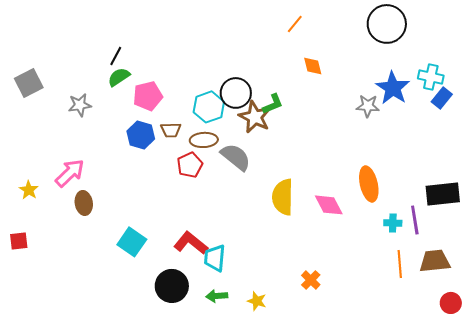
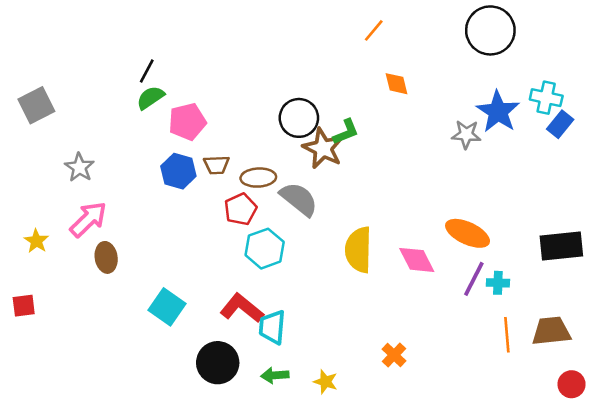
gray star: (80, 105) -> (79, 167), moved, turned -30
cyan hexagon: (209, 107) -> (265, 249), moved
orange ellipse: (369, 184) -> (468, 233), turned -52
purple line: (415, 220) -> (474, 279), moved, turned 36

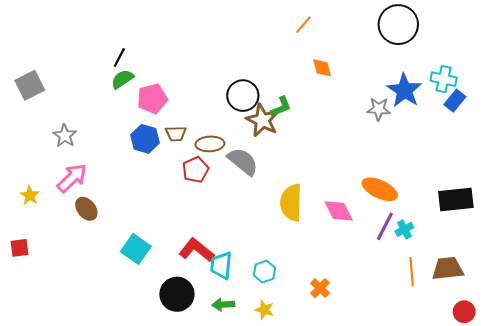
cyan hexagon: (265, 249) -> (264, 272), moved, size x0.7
brown ellipse: (106, 257) -> (86, 209), turned -30
cyan cross: (498, 283) -> (404, 229), turned -30

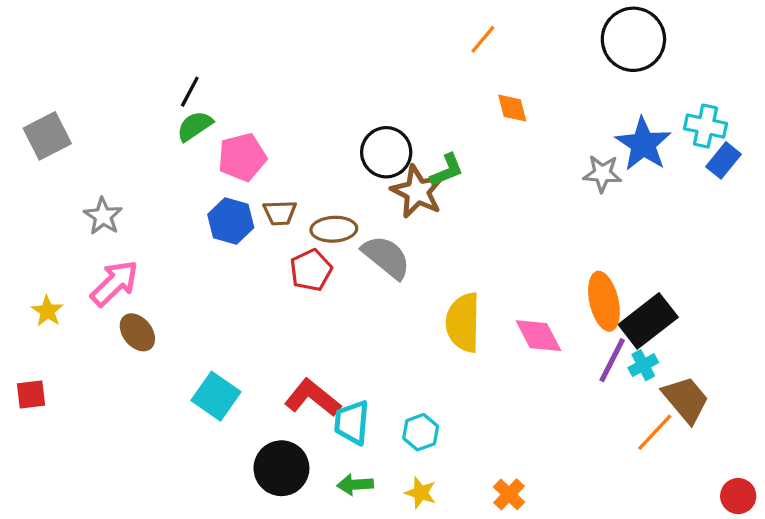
orange ellipse: (380, 189) -> (604, 301), turned 52
black rectangle: (456, 200) -> (648, 321), moved, turned -32
brown trapezoid: (448, 268) -> (686, 399), moved, turned 56
orange line: (412, 272) -> (655, 432), turned 48
orange cross: (320, 288) -> (509, 494), moved

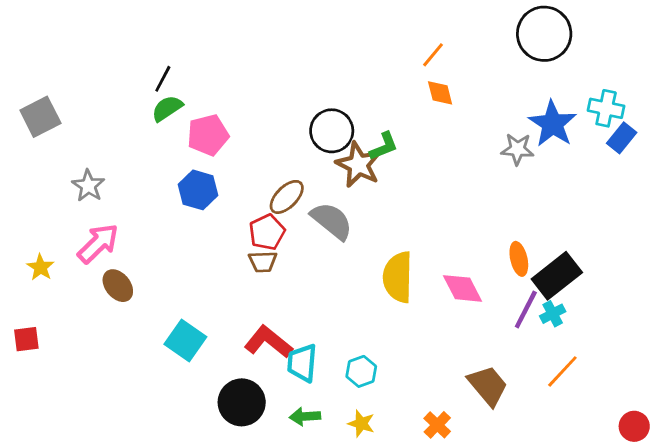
orange line: (483, 39) -> (433, 55), moved
brown trapezoid: (280, 213) -> (263, 262), moved
brown ellipse: (334, 229) -> (287, 197), turned -42
orange ellipse: (604, 301) -> (519, 259), size x0.7
brown trapezoid: (686, 399) -> (488, 385), moved

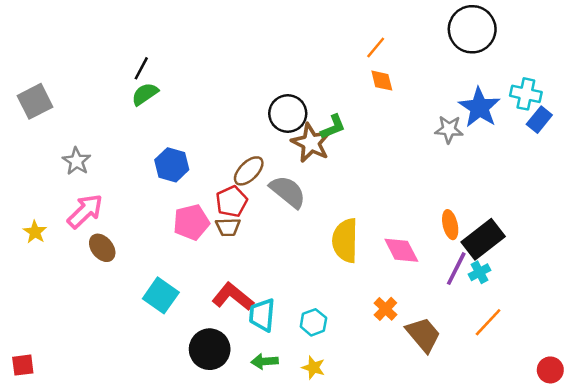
pink pentagon: (208, 135) -> (191, 222), moved
red square: (26, 339) -> (23, 365), moved
orange cross: (437, 425) -> (385, 309), moved

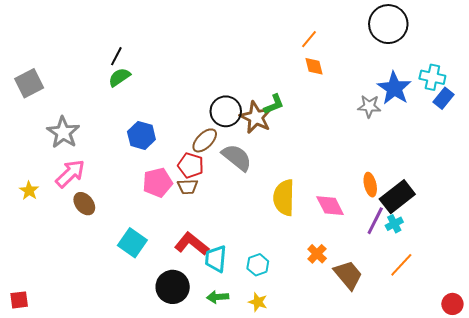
black circle: (288, 114) -> (226, 111), moved
gray star: (77, 161) -> (63, 132), size x1.4
red pentagon: (232, 201) -> (191, 166), turned -30

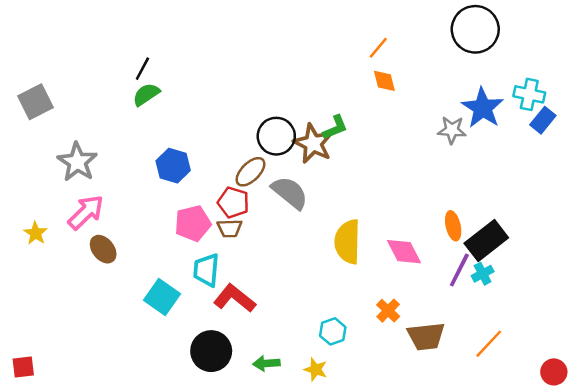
cyan trapezoid: (216, 259) -> (206, 270), moved
cyan hexagon: (258, 265) -> (333, 331), moved
orange line: (401, 265) -> (489, 344), moved
brown trapezoid: (348, 275) -> (426, 336), turned 124

